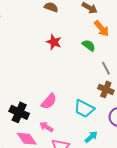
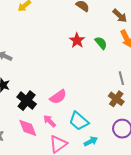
green semicircle: (89, 45) -> (101, 43), moved
cyan trapezoid: (84, 109) -> (79, 121), moved

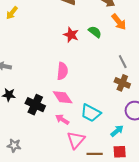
pink semicircle: (58, 97) -> (62, 71), moved, turned -36
pink diamond: (28, 128) -> (63, 97), moved
cyan arrow: (91, 141) -> (117, 131), moved

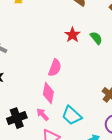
pink diamond: (63, 97) -> (48, 93), turned 30
black cross: (35, 105) -> (17, 118), moved, turned 30

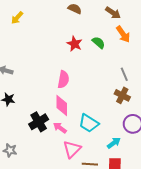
black cross: (17, 118) -> (39, 122), moved

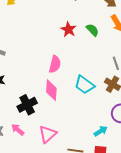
cyan trapezoid: (89, 123) -> (84, 85), moved
pink arrow: (60, 128) -> (18, 130), moved
pink triangle: (72, 149) -> (48, 134), moved

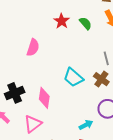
pink semicircle: (55, 64) -> (33, 48), moved
pink diamond: (51, 90) -> (44, 98), moved

